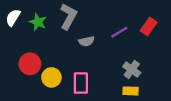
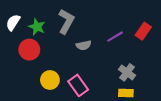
red circle: (30, 64) -> (29, 50), moved
pink rectangle: (81, 83) -> (78, 85), turned -36

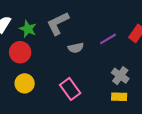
gray L-shape: (66, 21) -> (58, 23), turned -145
yellow circle: (50, 80) -> (25, 83), moved

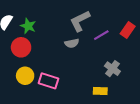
gray L-shape: (58, 23) -> (80, 21), moved
pink rectangle: (70, 89) -> (48, 81), moved, turned -36
yellow rectangle: (119, 97) -> (100, 91), moved

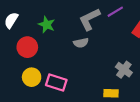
green star: (28, 26) -> (47, 25), moved
purple line: (101, 35) -> (115, 12), moved

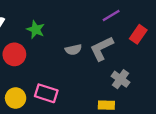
gray L-shape: (90, 19) -> (102, 48), moved
yellow circle: (32, 77) -> (16, 98), moved

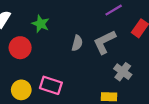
gray semicircle: (73, 50) -> (77, 43), turned -63

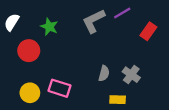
gray L-shape: (104, 42) -> (94, 21), moved
gray semicircle: (77, 43) -> (104, 73), moved

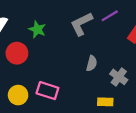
gray semicircle: (104, 73) -> (92, 63), moved

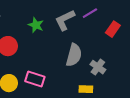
green star: (37, 29) -> (36, 25), moved
gray semicircle: (92, 63) -> (74, 55), size x1.6

